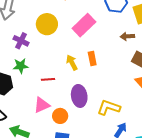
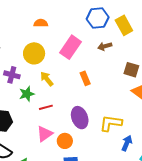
brown arrow: (127, 36) -> (105, 46), moved
yellow arrow: (72, 62) -> (47, 79), moved
green star: (21, 66) -> (27, 94), moved

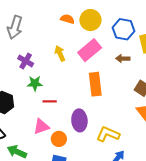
yellow circle: (34, 53) -> (90, 20), moved
orange rectangle: (85, 78) -> (95, 84), size x1.6
yellow arrow: (47, 79) -> (60, 53), moved

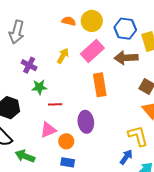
yellow arrow: (60, 53) -> (63, 56), turned 56
brown arrow: (123, 58) -> (126, 58), size x1.6
yellow L-shape: (108, 134) -> (138, 136), moved, turned 55

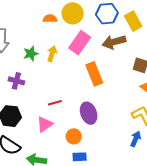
purple cross: (29, 65) -> (16, 81), moved
green star: (39, 87) -> (31, 54), moved
pink triangle: (48, 130) -> (45, 124), moved

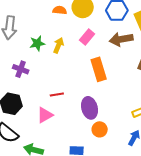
pink rectangle: (80, 43) -> (87, 37), size x0.7
orange circle: (74, 136) -> (100, 129), moved

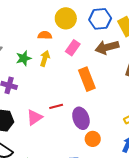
orange semicircle: (60, 10) -> (45, 35), moved
red line: (57, 94) -> (56, 106), moved
pink triangle: (45, 115) -> (34, 117), moved

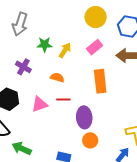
orange semicircle: (45, 35) -> (57, 77), moved

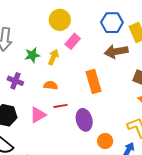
yellow circle: (96, 17) -> (60, 20), moved
pink rectangle: (95, 47) -> (73, 41), moved
orange circle: (90, 140) -> (105, 141), moved

